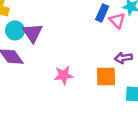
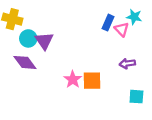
pink star: (64, 75) -> (73, 79), turned -30
orange square: (106, 77) -> (92, 81), moved

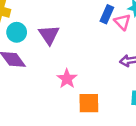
purple triangle: (44, 41) -> (49, 35), moved
orange square: (92, 81) -> (89, 103), moved

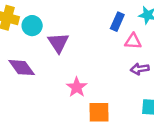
pink triangle: (122, 22) -> (133, 41), moved, turned -42
cyan circle: (17, 32) -> (32, 26), moved

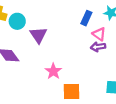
pink triangle: (133, 41) -> (99, 34), turned 32
purple arrow: (140, 69) -> (98, 47), moved

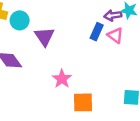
blue rectangle: (86, 18) -> (97, 32), moved
purple arrow: (98, 47) -> (113, 15), moved

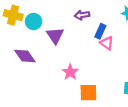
purple arrow: (113, 15) -> (82, 15), moved
pink triangle: (115, 35) -> (107, 43), moved

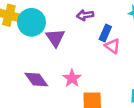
cyan circle: (34, 22) -> (31, 22), size x1.5
purple diamond: (25, 56) -> (36, 79), moved

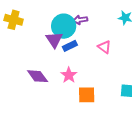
cyan circle: (31, 22) -> (64, 26), moved
blue rectangle: (105, 33) -> (70, 46), moved, turned 40

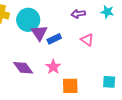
purple arrow: (80, 20) -> (78, 14), moved
cyan circle: (64, 26) -> (28, 20), moved

